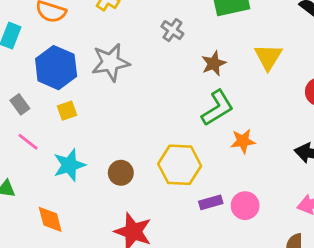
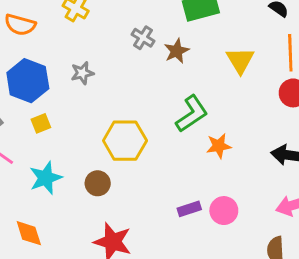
gray star: (111, 62) -> (82, 73), size x0.6
brown star: (214, 63) -> (177, 51), moved
yellow hexagon: (180, 165) -> (125, 141), moved

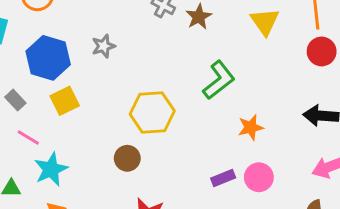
yellow square: (41, 123) -> (65, 101), size x1.4
orange star: (219, 146) -> (251, 127), moved
cyan star: (46, 178) -> (51, 169), moved

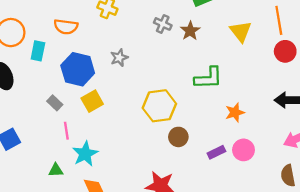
green L-shape: (219, 80) -> (208, 78), turned 40
pink line: (28, 137) -> (66, 131), turned 54
brown circle: (127, 158) -> (178, 137), moved

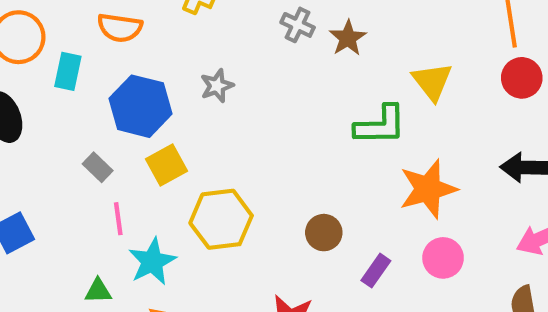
yellow triangle: (241, 31) -> (432, 81), moved
yellow hexagon: (159, 106) -> (221, 219), moved
orange star: (235, 112) -> (428, 189), size x1.6
purple rectangle: (216, 152) -> (376, 271), moved, turned -30

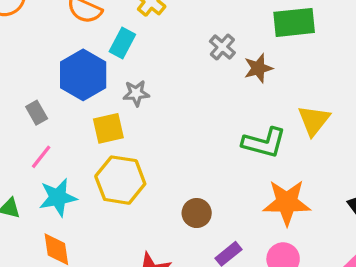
cyan rectangle: (68, 71) -> (122, 43), moved
gray star: (217, 86) -> (136, 93), moved
yellow square: (166, 165) -> (108, 128), moved
pink line: (118, 219) -> (41, 157), turned 30

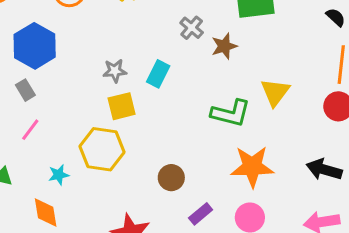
cyan rectangle: (122, 43) -> (158, 74), moved
blue hexagon: (83, 75) -> (35, 46), moved
yellow square: (108, 128) -> (122, 106), moved
cyan star: (58, 197) -> (59, 175), moved, size x0.6

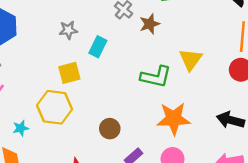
gray star: (115, 71) -> (68, 30), moved

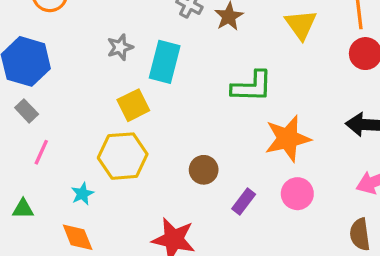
cyan rectangle: (98, 47) -> (165, 62), size x1.4
yellow triangle: (191, 59) -> (301, 25), moved

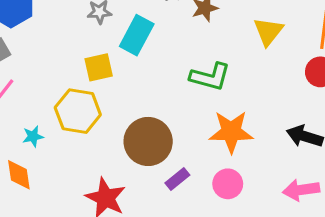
brown circle: (204, 170) -> (148, 141), size x1.8

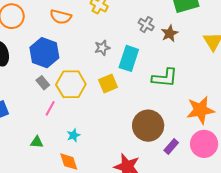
green L-shape: (210, 77) -> (165, 78), moved
yellow hexagon: (78, 111) -> (71, 84), moved
pink circle: (228, 184) -> (204, 144), size x1.4

